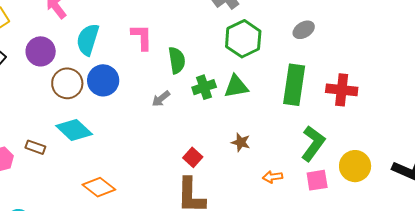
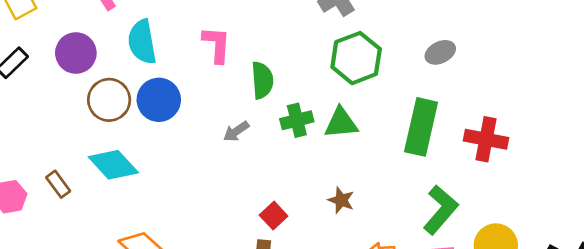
cyan semicircle: (88, 40) -> (142, 42), turned -32
brown rectangle: (35, 147) -> (58, 184), turned 30

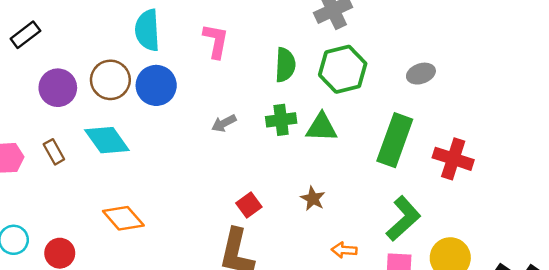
purple circle: (76, 53) -> (58, 88), moved
green semicircle: (262, 80) -> (285, 65), moved

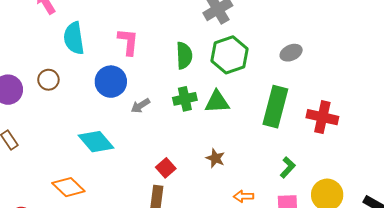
brown circle: (110, 80) -> (48, 80), size x0.7
blue circle: (156, 85) -> (111, 82), moved
cyan diamond: (107, 140) -> (96, 142), moved
green L-shape: (403, 219) -> (288, 167), size x0.6

